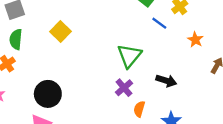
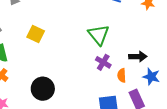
black arrow: (166, 81) -> (138, 57), moved

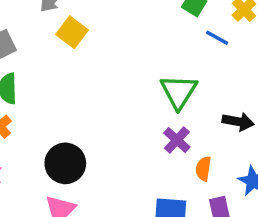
yellow square: (36, 34) -> (72, 32), moved
black arrow: (138, 57) -> (238, 122), moved

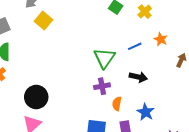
blue line: (217, 38) -> (135, 46), moved, turned -56
purple cross: (177, 140) -> (102, 86), turned 35

